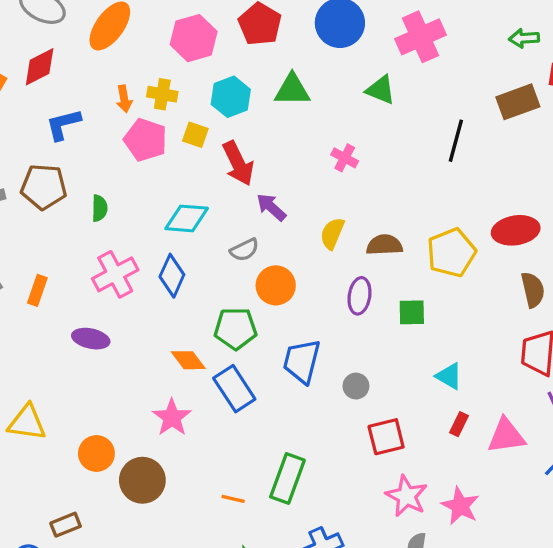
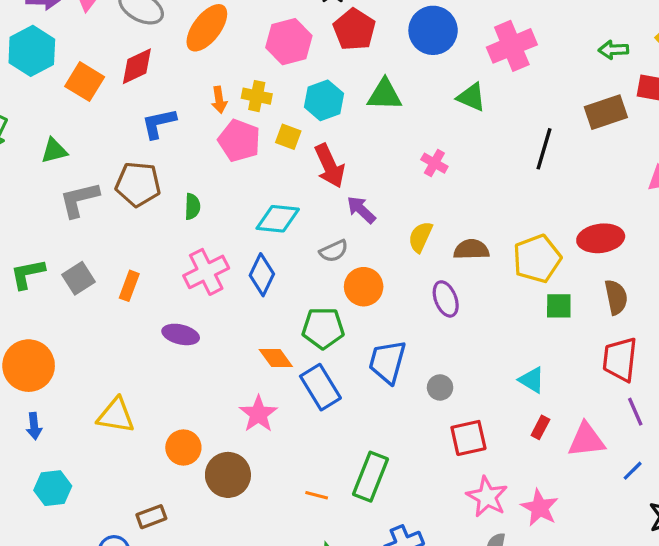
purple ellipse: (359, 296) -> (446, 299), turned -32
green square: (412, 312) -> (559, 306), moved

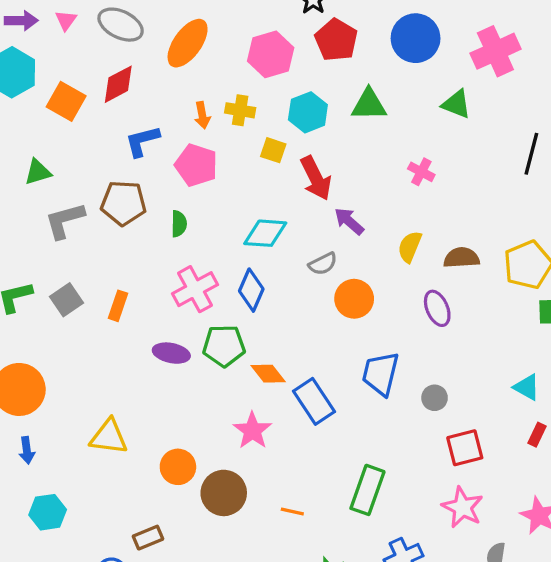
pink pentagon: (239, 141) -> (196, 165), moved
green pentagon: (323, 328) -> (224, 346), moved
orange line: (317, 495) -> (292, 511), moved
pink star: (487, 497) -> (462, 507), moved

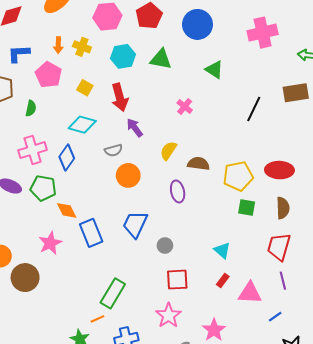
pink cross: (495, 51) -> (263, 33), moved
yellow square: (273, 150) -> (85, 88), moved
orange line: (292, 511) -> (97, 319), moved, turned -48

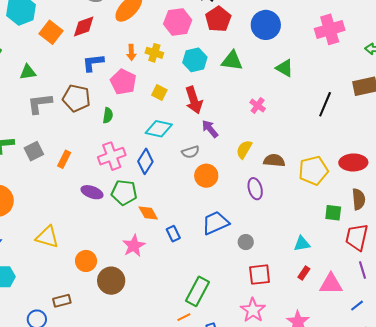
green square: (247, 207) -> (333, 213), moved
blue trapezoid: (135, 224) -> (216, 223), turned 44
blue rectangle: (91, 233) -> (173, 234), size x0.6
cyan triangle: (222, 250) -> (302, 244), turned -48

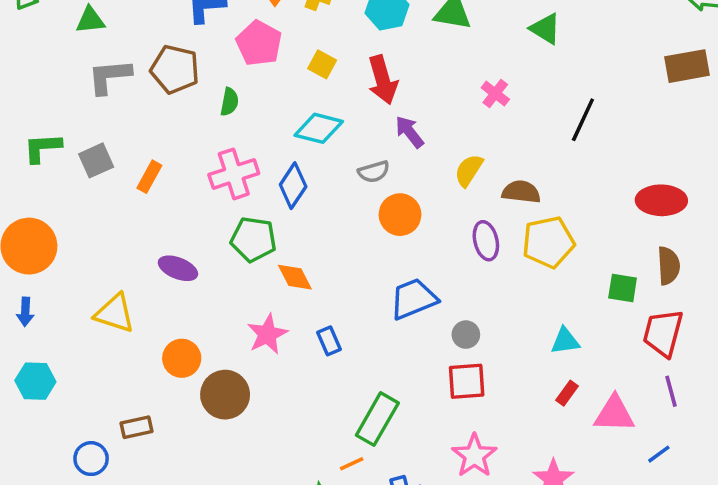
black line: (325, 104) -> (583, 120), moved
yellow pentagon: (313, 170) -> (548, 242), moved
purple ellipse: (92, 192) -> (178, 268), moved
blue rectangle: (173, 234) -> (329, 341), moved
red square: (260, 275) -> (467, 381), moved

